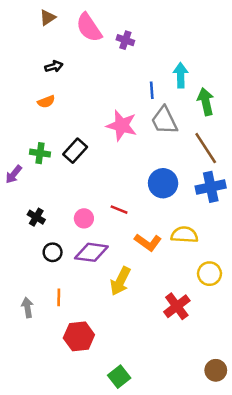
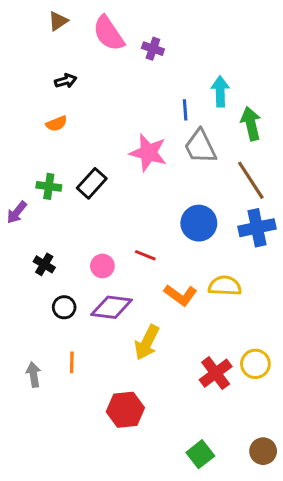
yellow circle: (209, 274) -> (255, 364), moved
red hexagon: (79, 336) -> (125, 410), moved
green square: (119, 377) -> (200, 454), moved

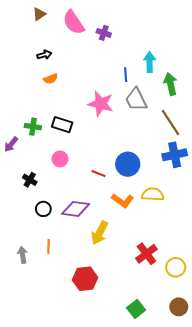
orange semicircle: (57, 124) -> (51, 79), moved
black rectangle: (92, 183) -> (62, 125), turned 66
blue circle: (199, 223) -> (128, 164), moved
pink circle: (102, 266) -> (60, 159), moved
yellow circle: (255, 364) -> (176, 267), moved

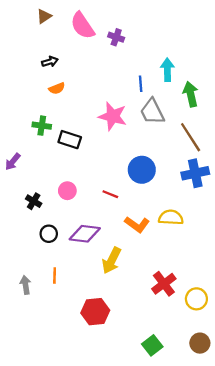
green cross: (33, 127) -> (42, 126), moved
pink circle: (60, 159) -> (67, 191), moved
blue circle: (128, 164) -> (142, 170), moved

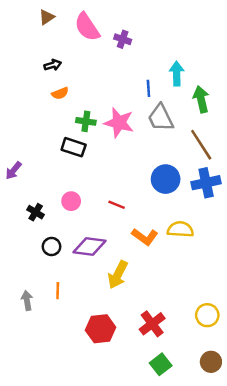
green cross: (42, 126) -> (86, 121), moved
blue circle: (142, 170) -> (166, 179), moved
red cross: (164, 284) -> (152, 324), moved

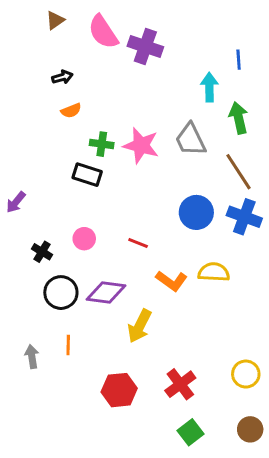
purple cross: (123, 39) -> (145, 46), size x1.6
blue line: (148, 88) -> (239, 60), moved
blue cross: (206, 183) -> (244, 217), turned 32
black circle: (52, 247) -> (61, 293), size x1.5

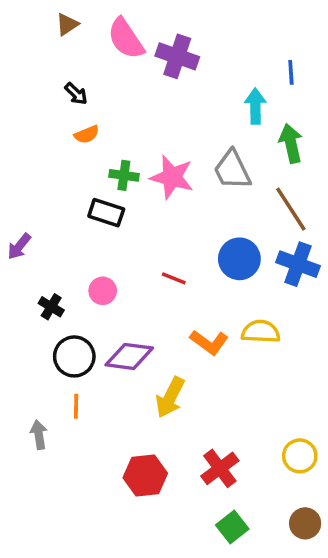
black arrow: (62, 77) -> (76, 94), turned 60
red line: (138, 243) -> (174, 278), moved
orange line: (68, 345) -> (76, 406), moved

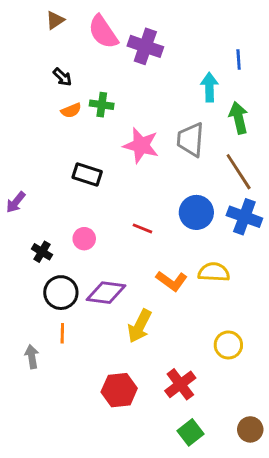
gray trapezoid: (232, 170) -> (191, 140), turned 30
green cross: (124, 175) -> (102, 105), moved
yellow circle: (300, 456) -> (228, 345), moved

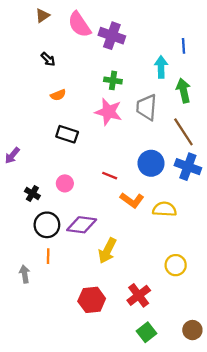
green cross: (102, 105) -> (113, 80), moved
orange semicircle: (71, 110) -> (58, 95), moved
orange L-shape: (172, 281) -> (132, 200), moved

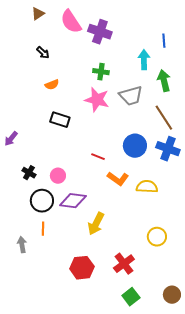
gray trapezoid: (147, 107) -> (131, 96), turned -110
pink circle: (65, 183) -> (58, 176), moved

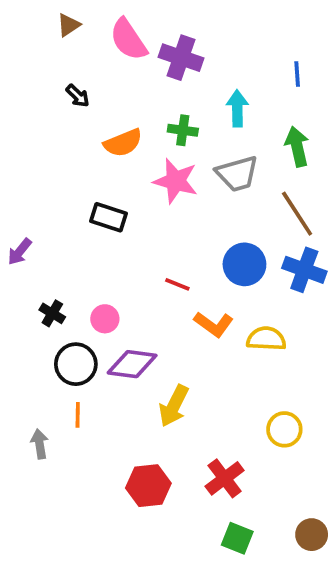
cyan arrow: (144, 60) -> (237, 108), moved
orange semicircle: (52, 85) -> (123, 143), moved, size x1.5
green square: (131, 297) -> (237, 538), turned -30

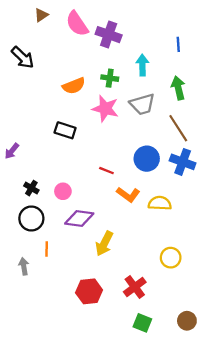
black arrow: (78, 96) -> (23, 57), moved, size x1.6
black circle: (76, 364) -> (31, 218), moved

